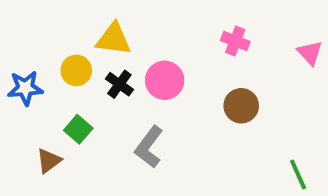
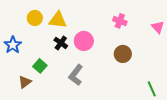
yellow circle: (76, 70) -> (35, 18), moved
blue star: (25, 88) -> (13, 45), turned -30

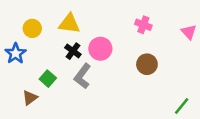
yellow circle: (35, 18) -> (32, 28), moved
gray L-shape: (76, 75) -> (82, 76), moved
green line: (152, 89) -> (182, 106), turned 63

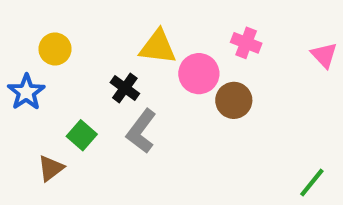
yellow triangle: (69, 24) -> (158, 47), moved
pink circle: (100, 49) -> (199, 74), moved
brown circle: (147, 64) -> (234, 100), moved

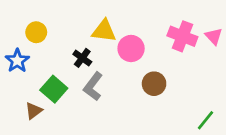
pink cross: (246, 43) -> (182, 36), moved, size x1.5
brown circle: (234, 100) -> (154, 84), moved
green square: (82, 135) -> (54, 89), size x1.4

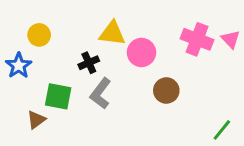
black cross: (82, 58) -> (89, 63), turned 30
green square: (54, 89) -> (58, 96), turned -30

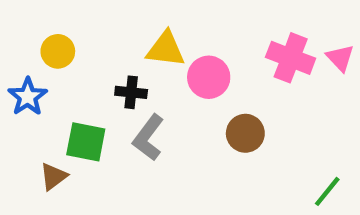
black cross: (89, 63) -> (131, 92), turned 30

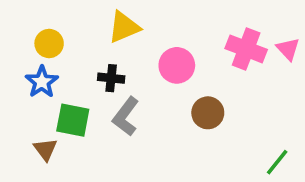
yellow triangle: (166, 49) -> (124, 27), moved, turned -30
blue star: (28, 97) -> (42, 82), moved
brown triangle: (53, 176) -> (45, 149), turned -30

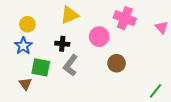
pink cross: (246, 49) -> (125, 18), moved

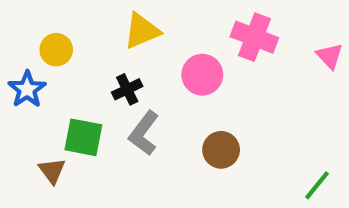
black cross: (62, 44) -> (127, 89), turned -32
blue star: (23, 46) -> (27, 89), moved
brown circle: (117, 63) -> (221, 150), moved

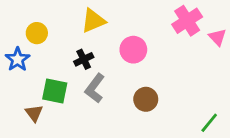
pink cross: (254, 37) -> (187, 21), moved, turned 36

